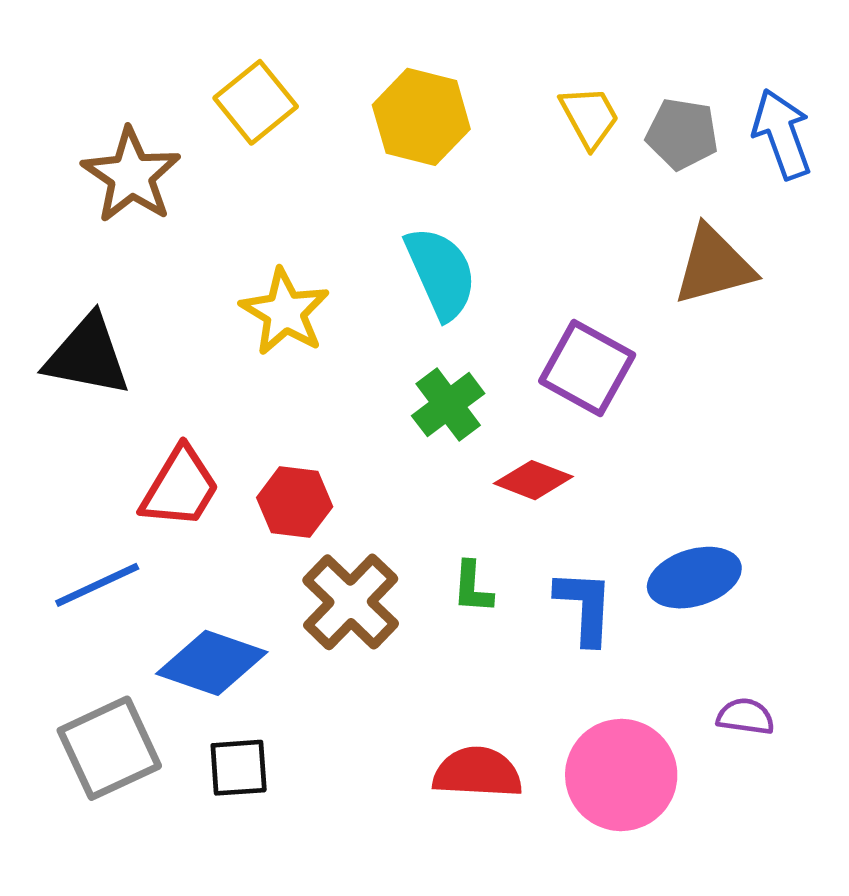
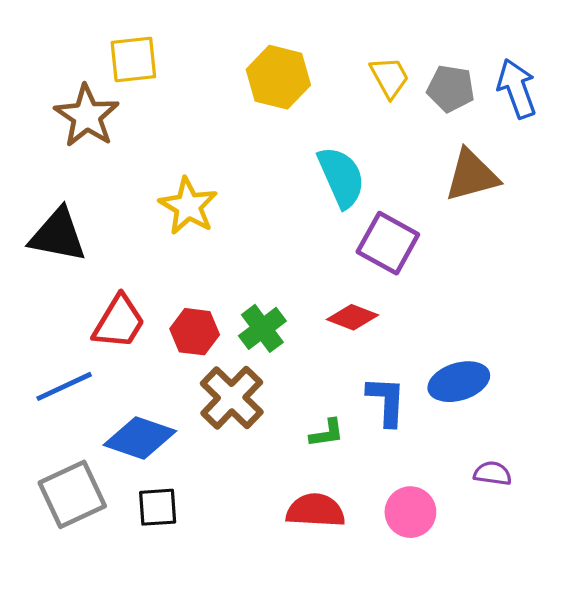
yellow square: (256, 102) -> (133, 60), moved, turned 33
cyan semicircle: (441, 273) -> (341, 177), moved
green cross: (448, 405) -> (262, 328), moved
green L-shape: (473, 587) -> (327, 433), moved, turned -102
pink circle: (621, 775) -> (410, 512), size x0.7

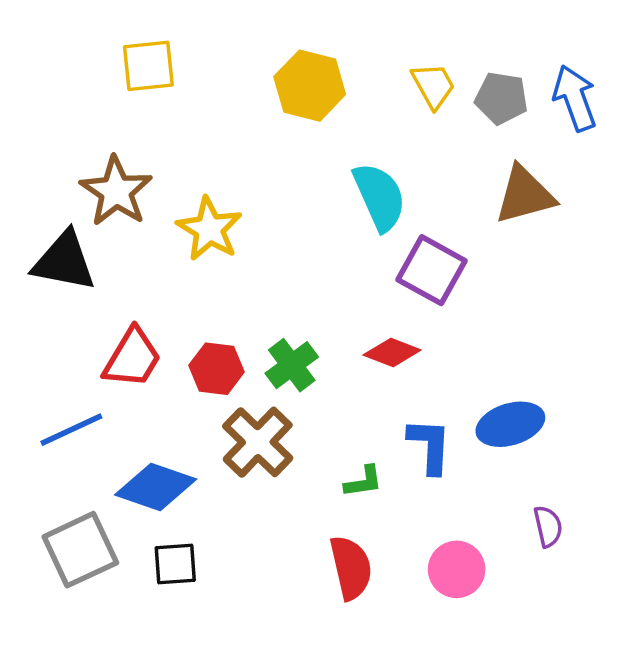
brown star: (87, 116) -> (116, 191), moved
purple semicircle: (493, 473) -> (548, 526), turned 69
red semicircle: (315, 510) -> (351, 568), turned 74

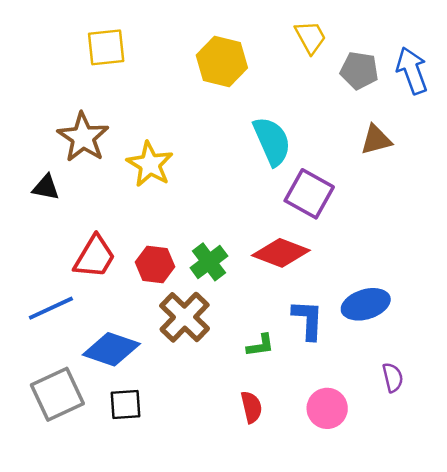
yellow trapezoid: (433, 86) -> (310, 37), moved
brown triangle: (525, 195) -> (376, 140), size x0.7
black triangle: (64, 261) -> (46, 187), size x0.6
red diamond: (392, 353) -> (281, 253), size x1.4
red semicircle: (351, 568) -> (251, 407), size x0.7

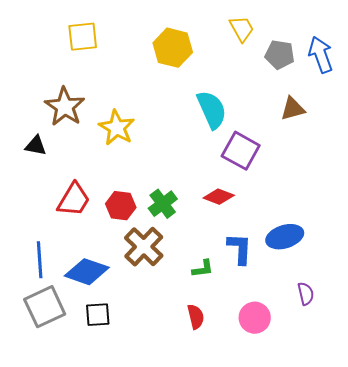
red diamond: (281, 253) -> (219, 197), size x0.7
blue line: (51, 308) -> (40, 260), moved, turned -69

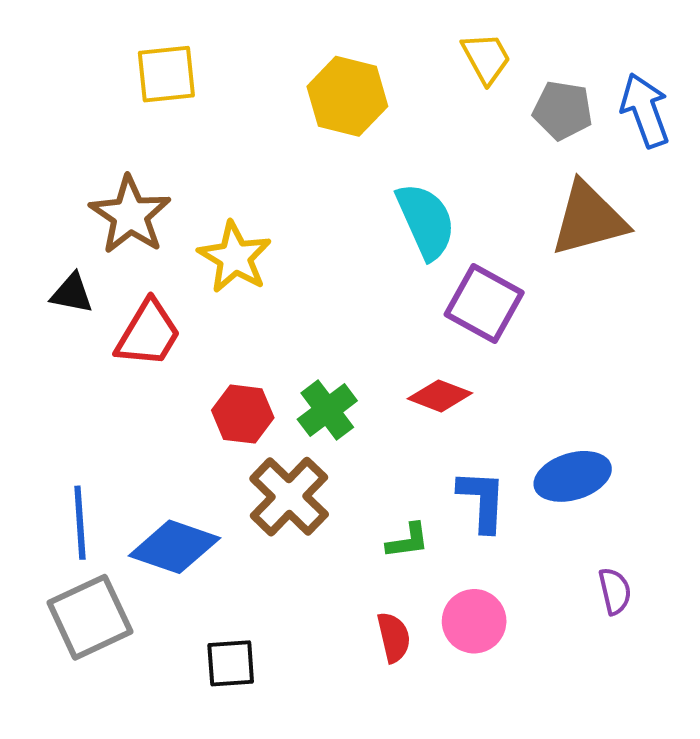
brown triangle: (293, 109) -> (589, 219), size x1.6
red trapezoid: (74, 200) -> (148, 334), moved
black square: (98, 315) -> (231, 663), moved
pink circle: (255, 318) -> (474, 621), moved

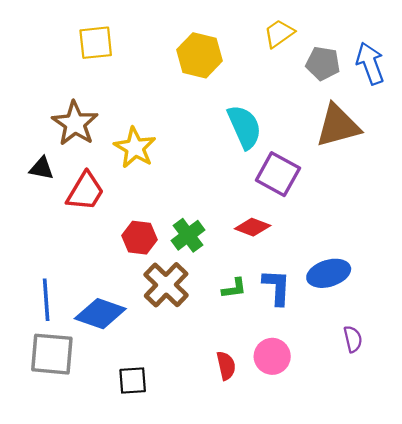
yellow trapezoid: (486, 58) -> (279, 33), turned -96
green L-shape: (408, 541) -> (234, 288), moved
gray square: (90, 617) -> (52, 354), turned 30

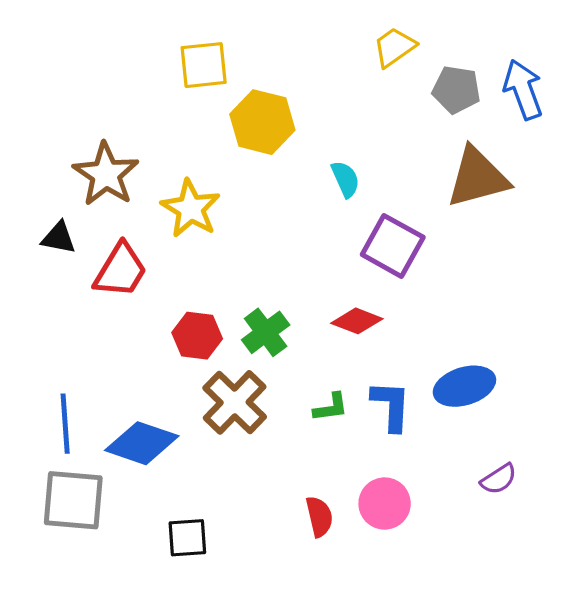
yellow square: (96, 43) -> (204, 65), moved
yellow hexagon: (200, 55) -> (262, 122), moved
cyan semicircle: (244, 127) -> (345, 179), size x0.6
purple semicircle: (353, 339) -> (499, 479), turned 70

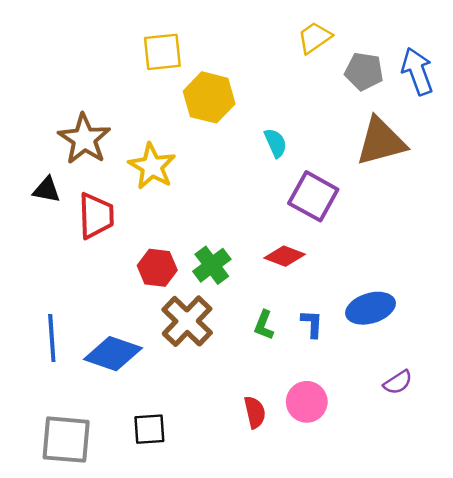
red trapezoid: (121, 270) -> (96, 216), turned -33
blue L-shape: (391, 406) -> (312, 324), size x0.7
green L-shape: (331, 407) -> (264, 325), turned 120
gray square: (73, 500) -> (66, 440), moved

